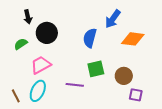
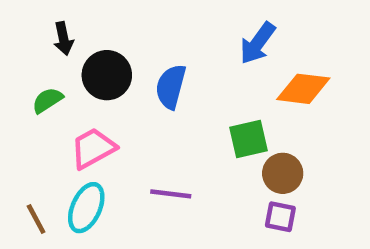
blue semicircle: (90, 38) -> (171, 87), moved
green square: (96, 69) -> (248, 139), moved
purple square: (136, 95) -> (280, 217), moved

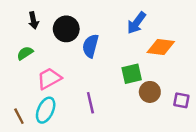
black circle: (107, 75) -> (66, 29), moved
purple line: (171, 194) -> (90, 103), turned 70
purple square: (280, 217) -> (181, 100), moved

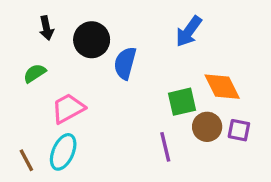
orange diamond: (161, 47) -> (222, 87), moved, turned 56
purple square: (181, 100) -> (239, 130), moved
purple line: (90, 103) -> (165, 147), moved

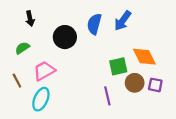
black circle: (92, 40) -> (65, 37), moved
blue semicircle: (125, 63) -> (94, 24), moved
brown line: (26, 160) -> (17, 81), moved

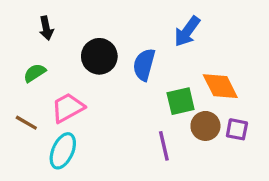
blue semicircle: (94, 24) -> (144, 65), moved
brown line: (17, 81) -> (26, 123), turned -32

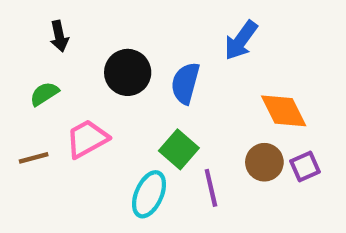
green square: (181, 101) -> (179, 149), moved, turned -36
brown line: (26, 123) -> (34, 158), turned -45
purple square: (237, 129) -> (305, 166), turned -35
cyan ellipse: (63, 151) -> (149, 194), moved

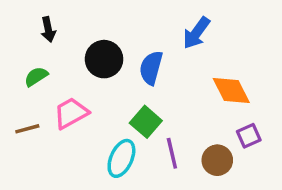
brown circle: (264, 162) -> (217, 160), moved

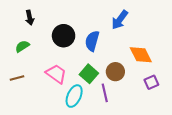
pink trapezoid: (71, 113) -> (56, 74), moved, turned 65
brown circle: (217, 160) -> (115, 72), moved

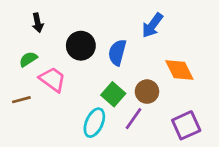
pink trapezoid: (56, 74) -> (52, 79), moved
purple square: (151, 82) -> (186, 125), moved, size x1.5
purple line: (105, 93) -> (133, 119), turned 48

